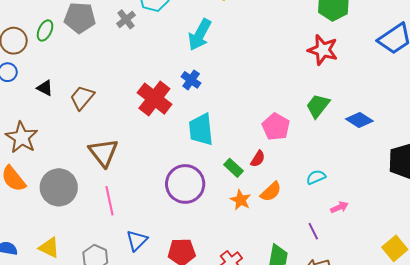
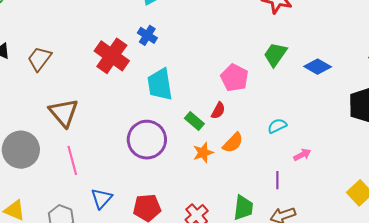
orange star: (241, 200) -> (203, 153), turned 30
purple line: (313, 231) -> (277, 180), turned 30

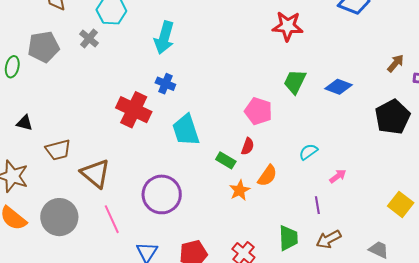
brown trapezoid: (39, 59) -> (58, 150), moved, turned -132
purple circle: (147, 140) -> (162, 194), moved

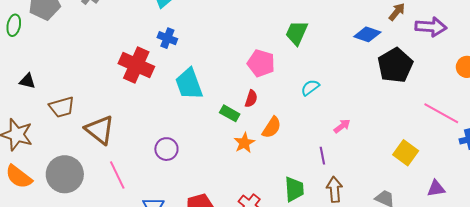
blue diamond: (338, 87) -> (367, 34), moved
cyan semicircle: (308, 152) -> (310, 88), moved
purple circle: (162, 194) -> (166, 149), size x0.6
brown arrow: (329, 239) -> (334, 189), turned 115

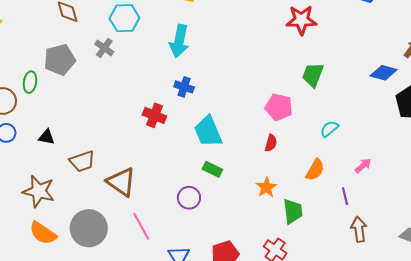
red cross: (136, 65) -> (154, 115), size x0.7
green rectangle: (230, 113) -> (212, 169), moved
orange semicircle: (272, 127) -> (315, 170), moved
green trapezoid: (294, 189) -> (293, 211), moved

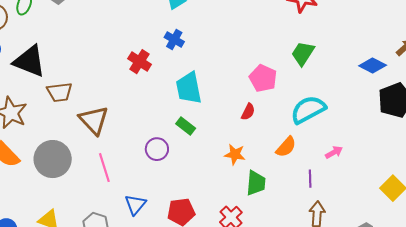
cyan semicircle: (329, 129) -> (308, 110), size x1.8
black triangle: (47, 137) -> (29, 61), size x2.0
orange star: (266, 187) -> (235, 154), turned 30

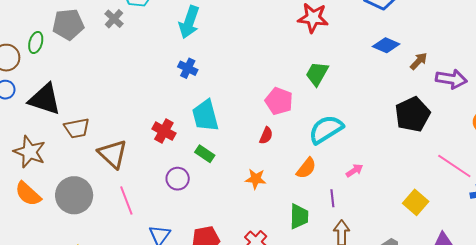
red cross: (140, 62) -> (164, 131), moved
blue diamond: (373, 65) -> (386, 45), moved
green trapezoid: (256, 183) -> (299, 216), moved

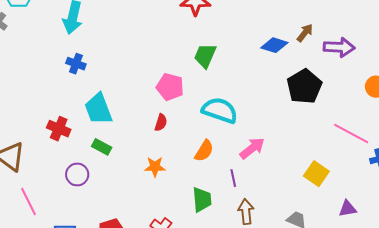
blue diamond: (386, 45) -> (274, 45), moved
cyan semicircle: (326, 129) -> (220, 110), turned 57
pink arrow: (354, 170) -> (252, 148), size x1.5

